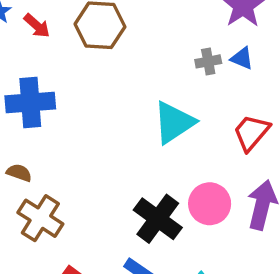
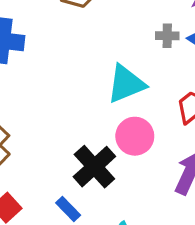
pink circle: (210, 204) -> (135, 136), moved

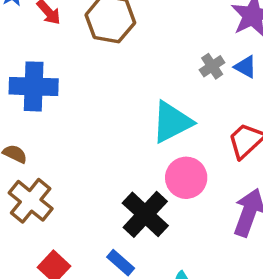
gray cross: (167, 36) -> (212, 66), turned -30

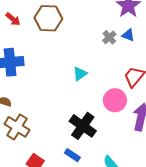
cyan triangle: (172, 122) -> (80, 74), moved, size x0.6
pink circle: (186, 178) -> (115, 100), moved

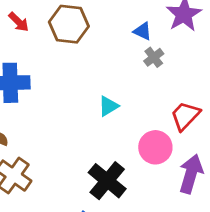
blue triangle: (128, 35) -> (143, 31), moved

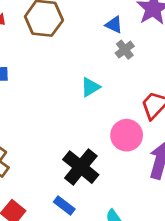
cyan triangle: (108, 106) -> (90, 87), moved

